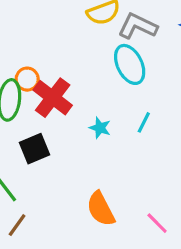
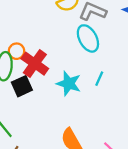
cyan star: (100, 128) -> (69, 84), size x1.6
black square: (35, 149) -> (22, 86), moved

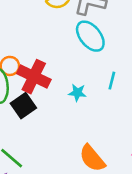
cyan star: (69, 84) -> (77, 93), size x0.6

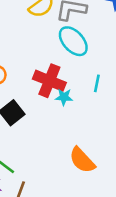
red cross: (34, 77) -> (49, 81), moved

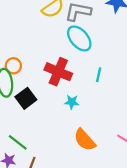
cyan star: (64, 97) -> (72, 102), moved

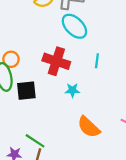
black square: (26, 98) -> (26, 91), turned 36
green line: (18, 142) -> (35, 141), moved

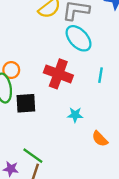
cyan star: (72, 90) -> (75, 115), moved
orange semicircle: (89, 127) -> (100, 139), moved, size x0.7

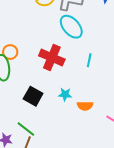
black square: (26, 103) -> (33, 96), moved, turned 30
orange semicircle: (100, 139) -> (85, 106), moved, turned -49

